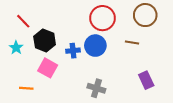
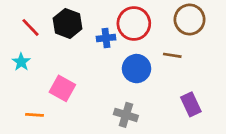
black hexagon: (45, 40) -> (68, 23), moved
blue circle: (95, 46) -> (137, 69), moved
blue cross: (73, 51) -> (106, 38), moved

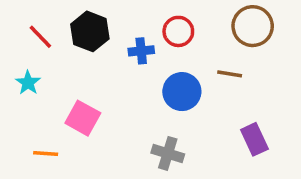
red circle: (134, 23) -> (178, 31), size x0.7

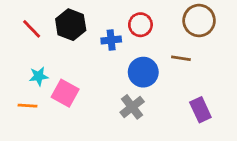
cyan star: (28, 83) -> (39, 76), moved, turned 30
orange line: (46, 153) -> (27, 106), moved
gray cross: (168, 153) -> (132, 107), moved, turned 35

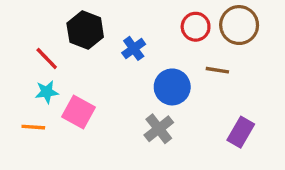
red circle: (140, 25) -> (196, 27), moved
red line: (32, 29) -> (47, 58), moved
blue cross: (111, 40) -> (134, 48), turned -30
purple rectangle: (200, 110) -> (241, 132), turned 55

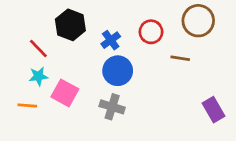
red circle: (196, 27) -> (151, 32), moved
blue circle: (172, 87) -> (118, 71), moved
gray cross: (159, 129) -> (112, 107), moved, turned -35
purple rectangle: (241, 132) -> (214, 110), moved, turned -60

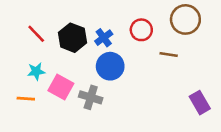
black hexagon: (70, 25) -> (73, 38), moved
red line: (38, 48) -> (36, 34), moved
gray cross: (112, 107) -> (91, 97), moved

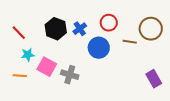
brown circle: (185, 19) -> (151, 29), moved
red line: (36, 34) -> (19, 33), moved
blue circle: (110, 66) -> (99, 48), moved

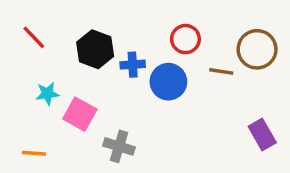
blue cross: (80, 29) -> (133, 65), moved, turned 32
red line: (19, 33) -> (34, 37), moved
gray cross: (70, 75) -> (119, 146), moved
orange line: (20, 76) -> (34, 153), moved

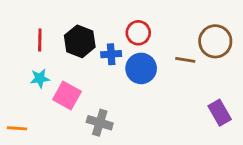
red line: (34, 37) -> (40, 40), moved, turned 45
red circle: (185, 39) -> (138, 33), moved
orange line: (34, 153) -> (17, 128), moved

